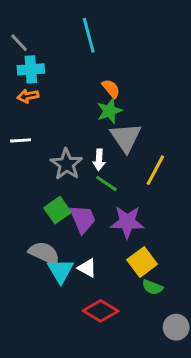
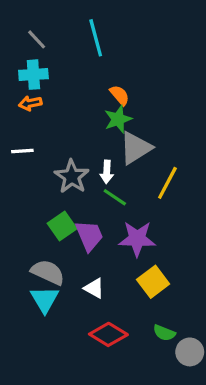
gray line: (19, 43) -> (37, 39), moved
gray triangle: (126, 138) -> (136, 148), turned 32
cyan triangle: (61, 271) -> (45, 299), moved
green semicircle: (152, 287) -> (164, 333), moved

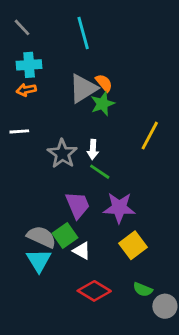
gray line: (37, 39) -> (22, 27), moved
gray triangle: (136, 148) -> (83, 88), moved
yellow line: (167, 183) -> (150, 136), moved
green square: (62, 226) -> (65, 235), moved

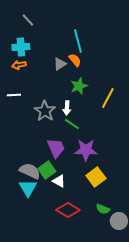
gray line: (22, 27) -> (28, 20), moved
cyan line: (83, 33) -> (78, 41), moved
gray triangle: (83, 88) -> (60, 64), size x0.6
green star: (103, 104) -> (79, 86), moved

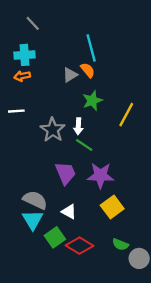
green square: (47, 170) -> (55, 237), moved

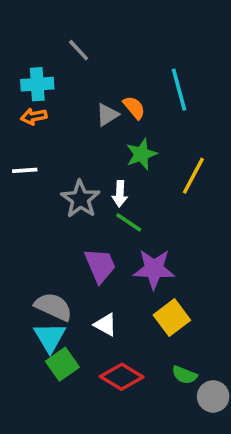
gray line: (33, 23) -> (79, 50), moved
cyan line: (91, 48) -> (179, 90), moved
green square: (55, 237) -> (62, 364), moved

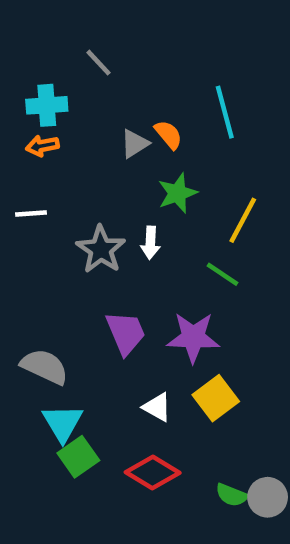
green line: (129, 222) -> (222, 274), moved
gray semicircle: (53, 307) -> (45, 367), moved
white triangle: (105, 325) -> (157, 407), moved
green semicircle: (184, 375) -> (231, 495), moved

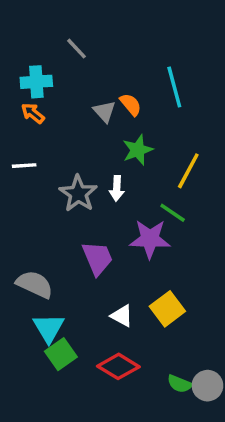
gray triangle: (135, 144) -> (104, 111), turned -40
orange arrow: (42, 146) -> (33, 113), turned 50
purple star: (193, 337) -> (150, 239), moved

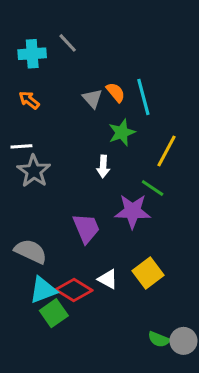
cyan cross: (36, 82) -> (32, 54), moved
cyan line: (174, 87) -> (143, 97), moved
gray star: (78, 194) -> (34, 171), moved
cyan triangle: (49, 328) -> (43, 290), turned 40
red diamond: (118, 366) -> (74, 290), moved

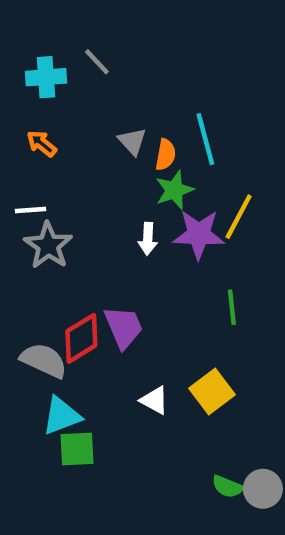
orange semicircle: (116, 92) -> (166, 155), moved, turned 50
green line: (153, 188) -> (232, 307), moved, turned 50
purple star: (133, 211) -> (199, 234), moved
red diamond: (74, 290) -> (81, 338), moved, turned -63
green square: (54, 313) -> (77, 449), turned 32

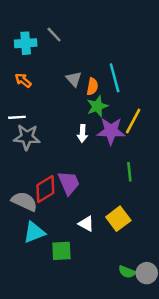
gray star: (48, 245) -> (27, 137), turned -30
green square: (77, 449) -> (61, 251), moved

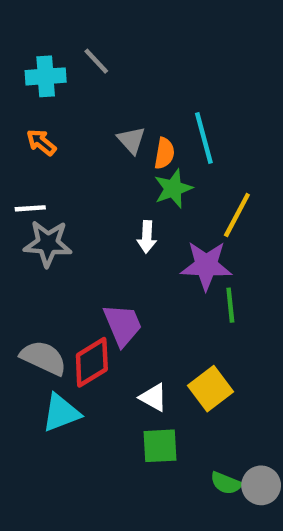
purple star: (111, 131) -> (206, 266), moved
red diamond: (45, 189) -> (92, 362), moved
green square: (61, 251) -> (160, 446), moved

